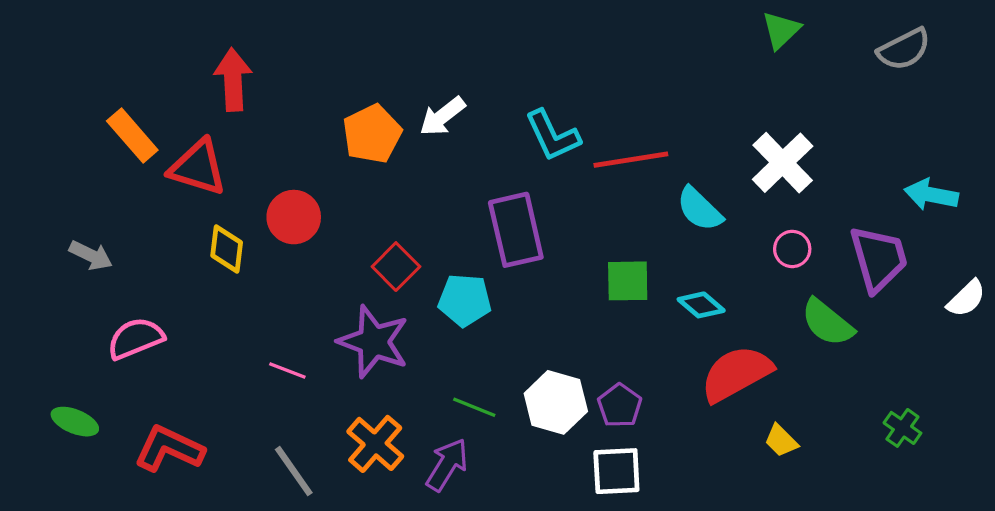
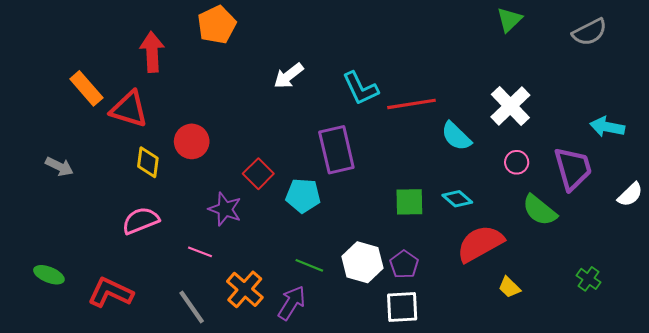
orange pentagon: (372, 134) -> (217, 25), moved
green square: (628, 281) -> (409, 202), moved
pink semicircle: (136, 338) -> (141, 221), moved
purple star: (374, 342) -> (225, 209), moved, size x0.7
pink line: (287, 370) -> (200, 252), moved

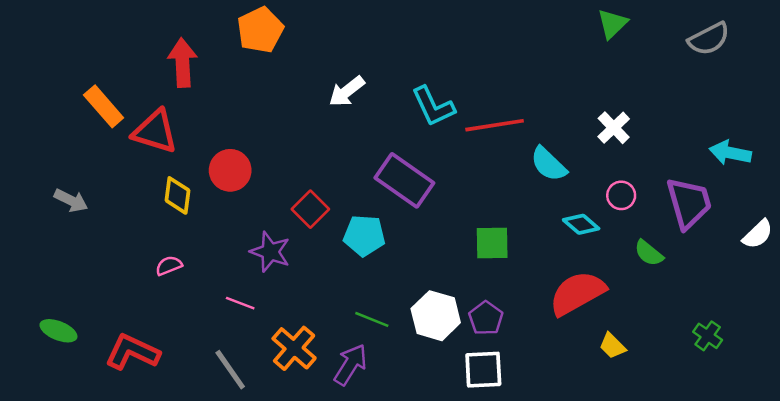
white cross: (510, 106) -> (614, 128), size x0.7
purple rectangle: (336, 150) -> (404, 180), turned -42
cyan diamond: (457, 199) -> (581, 224), moved
green semicircle: (540, 210) -> (649, 253), size x0.7
pink semicircle: (141, 221) -> (169, 266), size x0.6

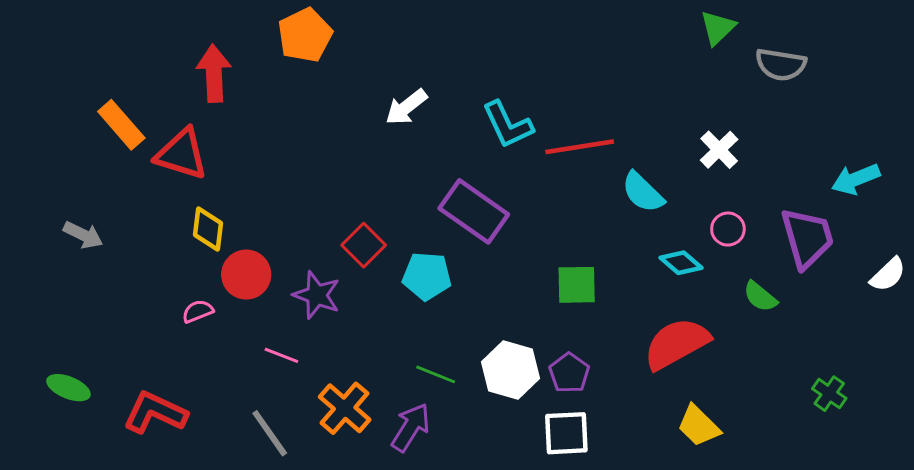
gray semicircle: (709, 39) -> (781, 65), moved, turned 36
cyan arrow: (730, 153) -> (856, 179), turned -33
red circle: (230, 170) -> (246, 275), moved
yellow trapezoid: (612, 346) -> (699, 426), moved, size x1.4

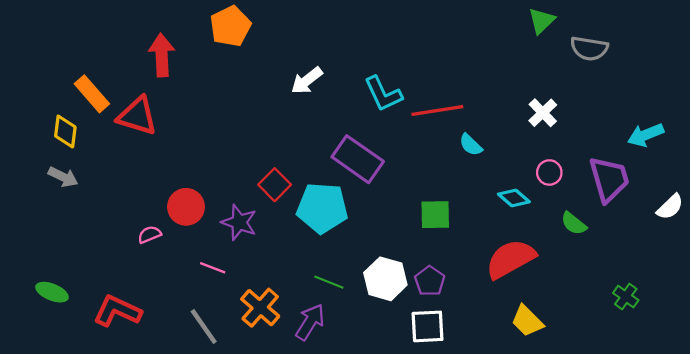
cyan semicircle: (643, 192) -> (471, 145), moved, size x0.7
yellow diamond: (208, 229) -> (65, 132), moved
cyan pentagon: (427, 276) -> (322, 208), size x1.4

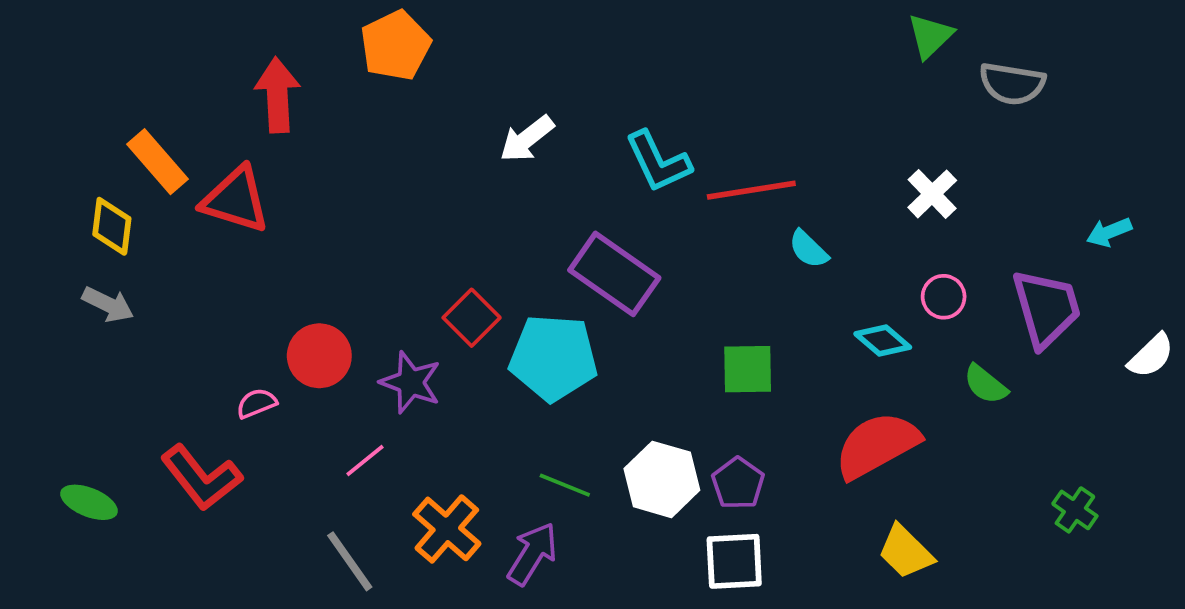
cyan arrow: (646, 135) -> (1109, 232), size x0.7
pink line: (213, 268) -> (365, 460), turned -60
red L-shape: (117, 311) -> (201, 478), moved, turned -153

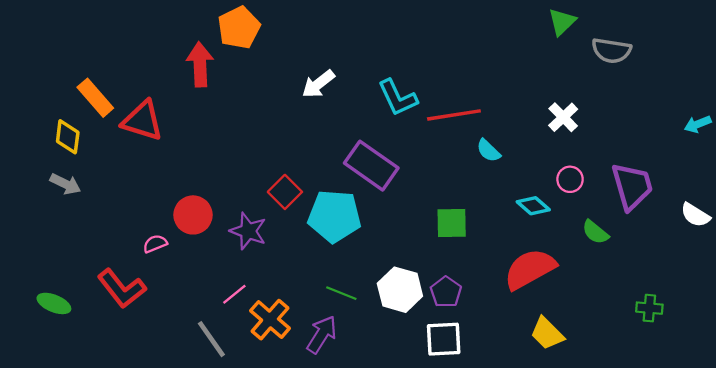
red arrow: (277, 95) -> (200, 64), moved
cyan arrow: (1109, 232) -> (698, 124), moved
white semicircle: (1151, 356) -> (695, 215), turned 76
pink line: (365, 460) -> (234, 294), moved
green cross: (1075, 510) -> (649, 308), turned -30

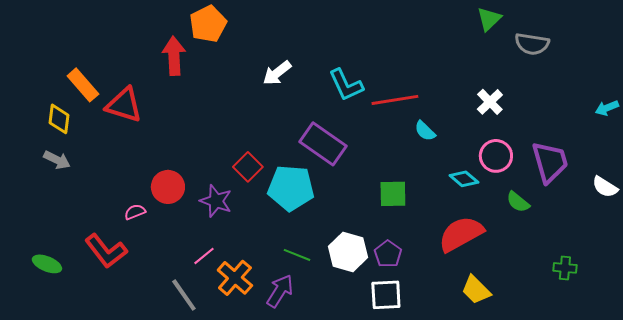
pink circle: (570, 179) -> (496, 156), size x1.4

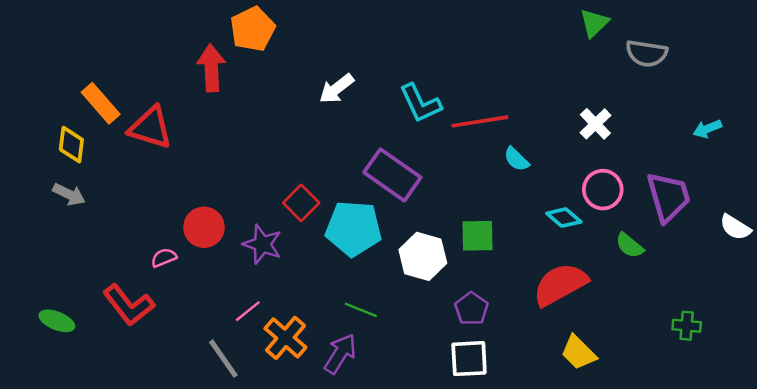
cyan arrow: (607, 108) -> (707, 129), moved
white hexagon: (348, 252) -> (423, 256), moved

